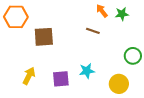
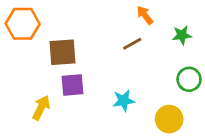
green star: (122, 14) -> (182, 35), moved
brown line: (93, 31) -> (132, 44), turned -48
purple square: (61, 79) -> (72, 85), moved

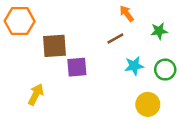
purple square: (72, 85) -> (77, 67), moved
cyan star: (124, 101) -> (134, 66), moved

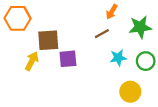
orange arrow: (127, 14) -> (112, 12), turned -112
green star: (159, 31) -> (140, 27), size x1.5
yellow arrow: (36, 94) -> (32, 61), moved

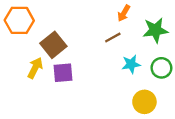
brown square: (48, 40) -> (53, 45), turned -35
purple square: (68, 59) -> (63, 73), moved

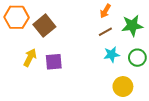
brown line: (113, 37) -> (105, 32), moved
brown square: (53, 45) -> (44, 26), moved

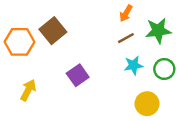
orange hexagon: (16, 17) -> (20, 42), moved
yellow arrow: (30, 58) -> (28, 90), moved
purple square: (54, 62) -> (78, 75), moved, turned -30

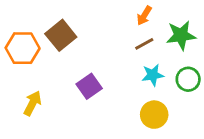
yellow circle: (147, 104) -> (154, 115), moved

